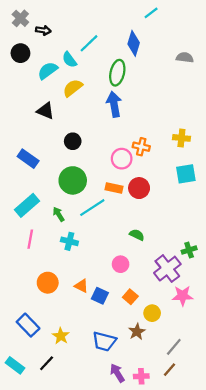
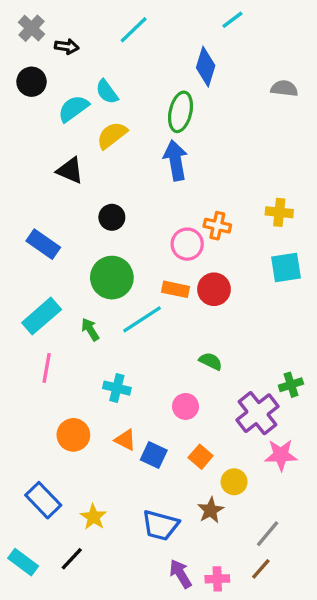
cyan line: (89, 43) -> (134, 30), moved
cyan cross: (69, 241) -> (117, 388), moved

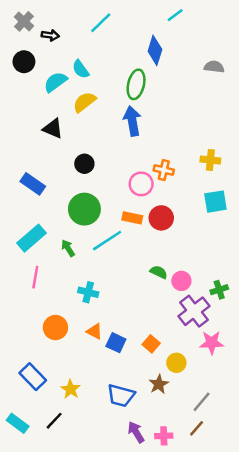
pink circle: (186, 406) -> (181, 281), moved

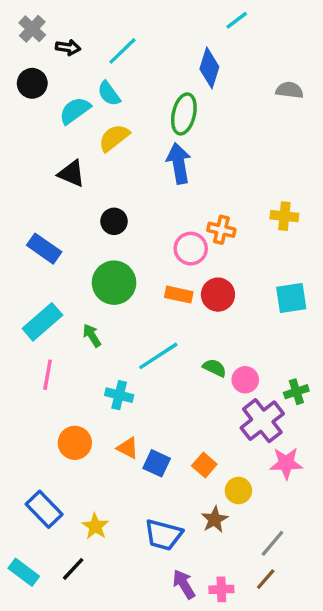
cyan line: (101, 23) -> (123, 51), moved
cyan square: (215, 202) -> (291, 298), moved
cyan line: (107, 241) -> (158, 356), moved

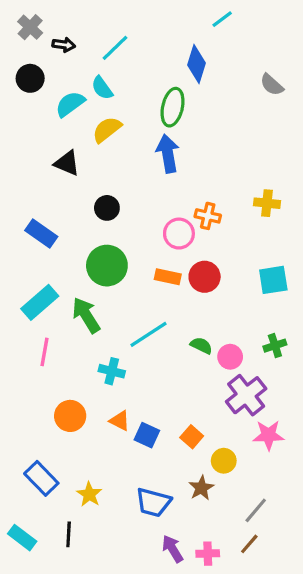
gray semicircle: (290, 90) -> (272, 85), turned -145
green arrow: (92, 335) -> (86, 315), size x1.6
green cross: (296, 392) -> (275, 346), moved
black line: (73, 569) -> (69, 534), turned -40

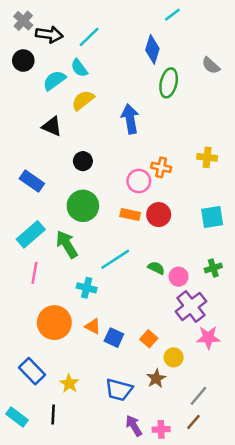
black arrow: (64, 45) -> (49, 34), size x1.5
green ellipse: (173, 107) -> (169, 83), moved
orange circle: (70, 416) -> (54, 323), size x1.4

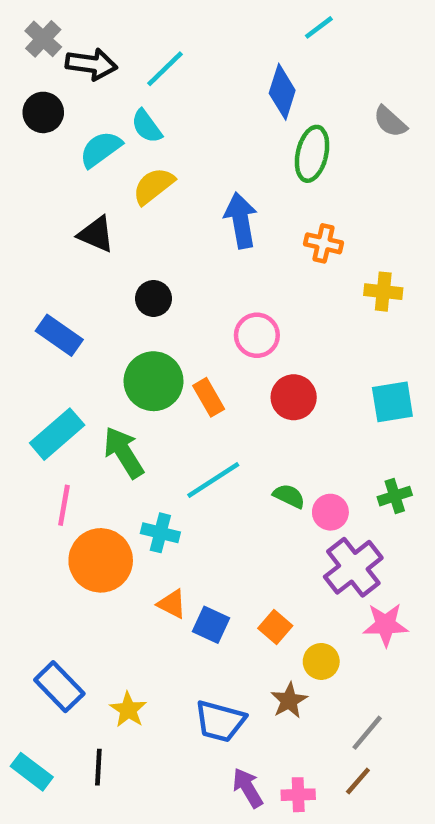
orange cross: (161, 167) -> (323, 243), moved
orange rectangle: (130, 215) -> (209, 397), moved, turned 48
orange circle: (54, 323) -> (101, 560), moved

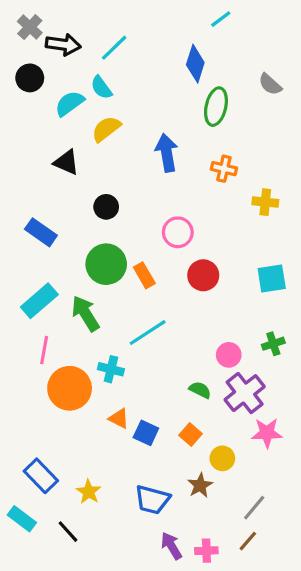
green semicircle: (289, 496) -> (200, 390), moved
black line: (98, 767) -> (68, 532), turned -45
cyan rectangle: (32, 772) -> (22, 519), moved

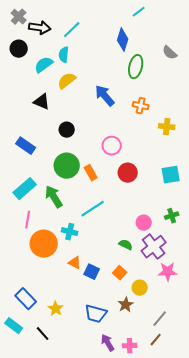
cyan semicircle: (101, 87) -> (64, 55), turned 42
blue arrow: (167, 153) -> (105, 96), turned -30

